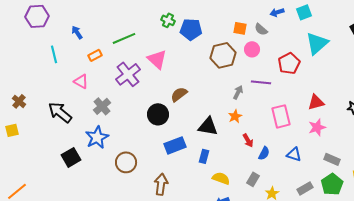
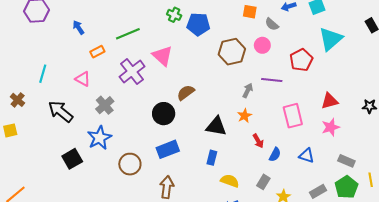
orange square: (240, 28) -> (250, 12), moved
cyan line: (54, 54) -> (43, 74), moved, turned 30
blue rectangle: (175, 145) -> (168, 149), moved

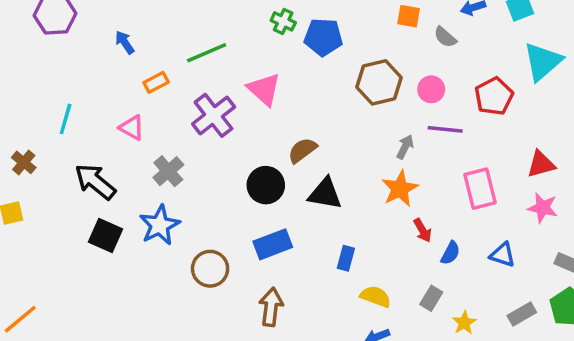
pink circle: (262, 45) -> (431, 89), moved
orange star: (244, 116) -> (400, 189), size x1.5
black triangle: (216, 126) -> (325, 194), moved
pink star: (331, 127) -> (543, 208), turned 30
black square: (72, 159) -> (106, 236), moved, turned -36

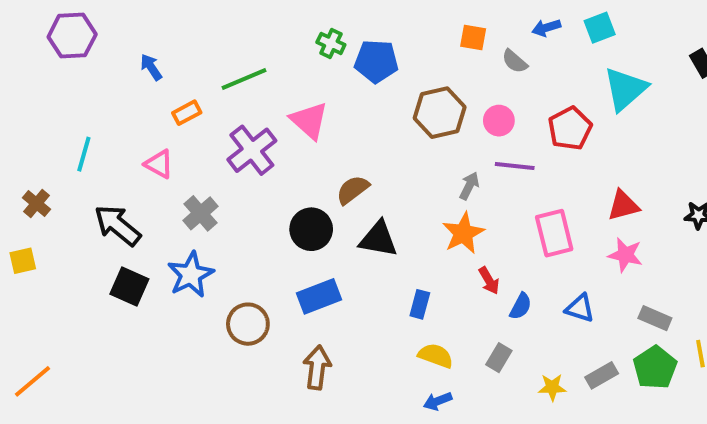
blue rectangle: (346, 258) -> (420, 304), moved
yellow star: (464, 323) -> (552, 387), moved, turned 30

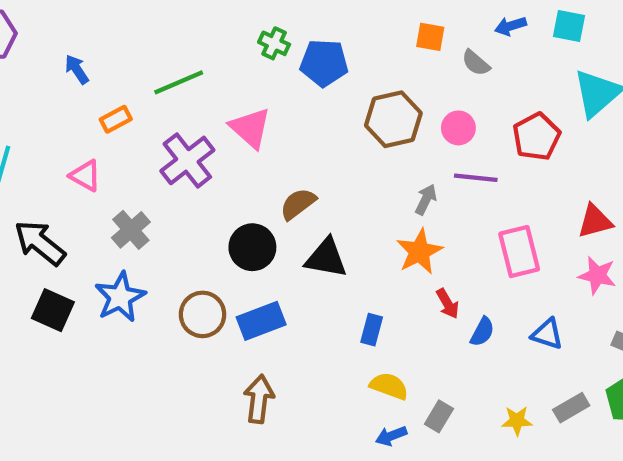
cyan square: (600, 28) -> (569, 26), turned 32
brown circle: (248, 324) -> (203, 314), moved
gray rectangle: (499, 358) -> (439, 416), moved

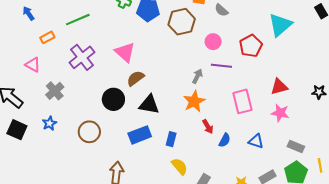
brown hexagon: (393, 119) -> (182, 22), moved
pink triangle: (250, 128) -> (125, 52), moved
blue star: (120, 297) -> (49, 123), size x0.6
blue rectangle: (261, 321) -> (140, 135), moved
yellow semicircle: (389, 386) -> (180, 166), turned 30

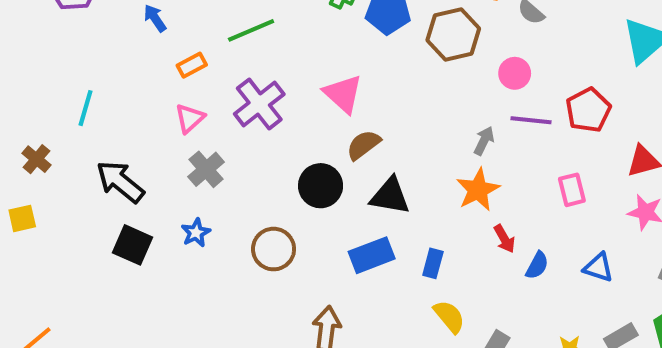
red pentagon: (251, 46) -> (588, 110), moved
pink triangle: (33, 65) -> (190, 118), moved, turned 49
pink rectangle: (242, 101) -> (572, 190), size x0.7

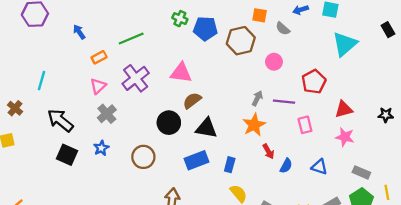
pink triangle: (343, 94) -> (181, 73), turned -35
purple line: (531, 120) -> (284, 102), moved

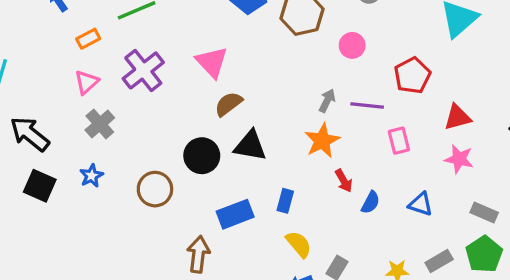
pink triangle: (181, 73) -> (212, 62), turned 40
black circle: (169, 123) -> (202, 156), moved
blue rectangle: (196, 160) -> (235, 214), moved

